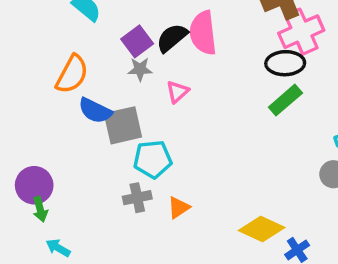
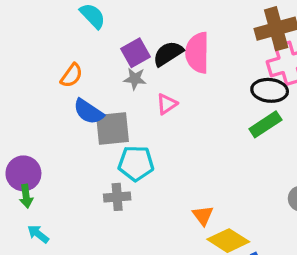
orange semicircle: (72, 74) -> (72, 75), size x0.7
orange triangle: (179, 207) -> (203, 215), moved, turned -40

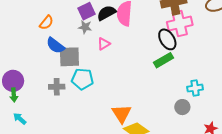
black ellipse: (270, 90) -> (167, 39), turned 50
gray cross: (117, 197) -> (57, 87), moved
orange triangle: (203, 215) -> (122, 114), size x1.5

